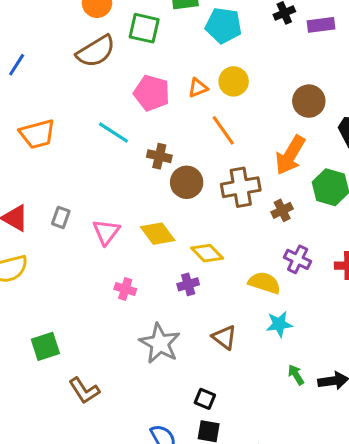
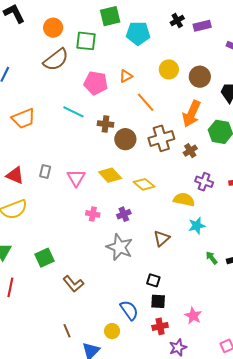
yellow circle: (234, 81) -> (169, 69), moved
purple cross: (188, 284) -> (124, 214), moved
brown triangle: (224, 337) -> (162, 238), turned 48

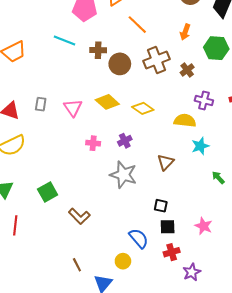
orange arrow: (192, 114) -> (185, 32), size x0.6
pink star: (193, 316) -> (203, 226), moved

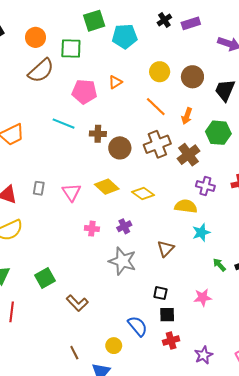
orange line: (137, 25) -> (156, 107), moved
brown cross: (187, 70) -> (188, 155), size x1.5
pink star: (203, 226) -> (203, 297), moved, turned -30
yellow circle: (123, 261) -> (114, 346), moved
purple star: (192, 272) -> (204, 355), moved

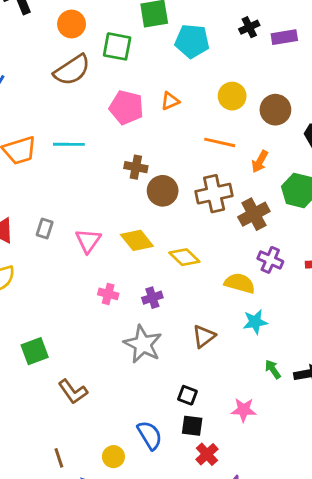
orange line: (156, 107) -> (220, 142), turned -40
cyan line: (64, 124) -> (69, 144), moved, turned -30
red cross: (171, 341) -> (207, 454), moved, turned -35

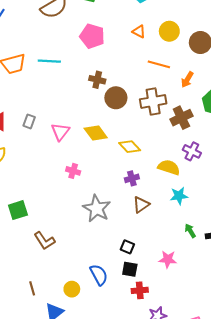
orange triangle: (170, 101) -> (139, 32), moved, turned 48
purple cross: (152, 298) -> (132, 178), moved
red cross: (207, 454) -> (140, 290), turned 35

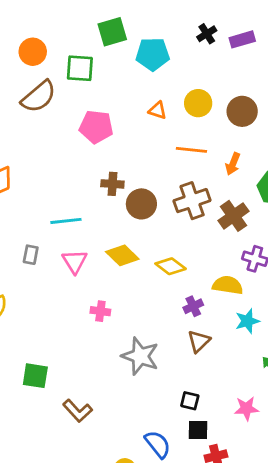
cyan line: (49, 61) -> (66, 221), moved
purple cross: (132, 178) -> (193, 306), moved
green square: (18, 210) -> (35, 376), turned 36

